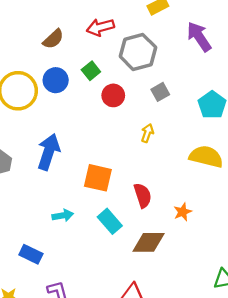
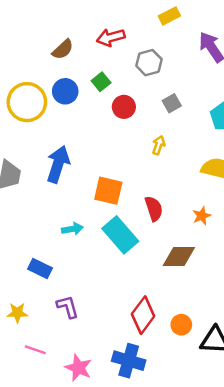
gray hexagon: (138, 52) -> (149, 63), size x0.7
orange star: (183, 212) -> (202, 216), moved
cyan rectangle: (110, 221) -> (120, 235), size x1.4
brown diamond: (149, 242) -> (179, 256), moved

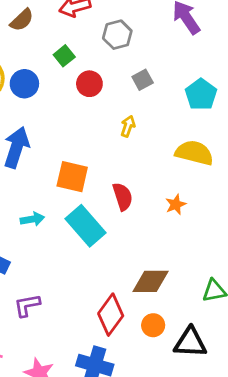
blue circle: (65, 91) -> (24, 84), moved
brown diamond: (179, 256) -> (150, 281), moved
purple L-shape: (68, 307) -> (27, 305), turned -85

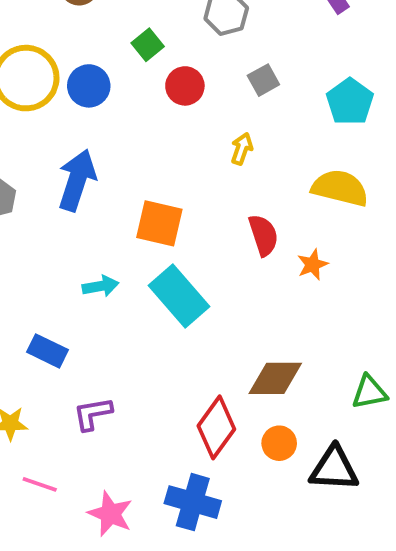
red semicircle: (123, 197) -> (263, 235), moved

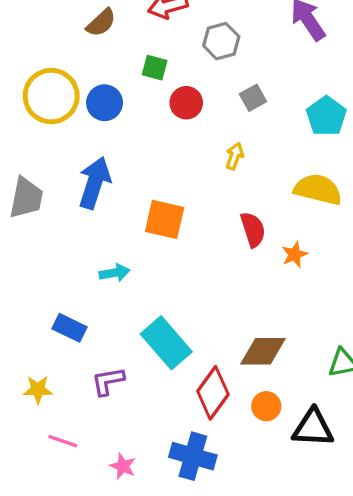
green square: (148, 45) -> (155, 68), turned -36
cyan rectangle: (179, 296) -> (166, 343), moved
pink star: (110, 514) -> (123, 466), size x0.7

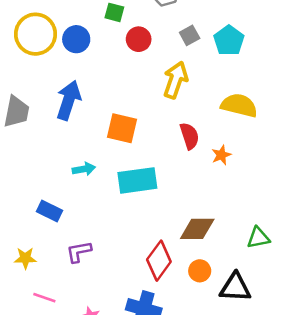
cyan pentagon: (326, 116) -> (229, 40), moved
yellow arrow: (235, 156) -> (176, 80), size x1.8
cyan rectangle: (166, 343) -> (137, 180), moved, turned -57

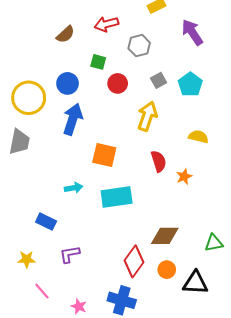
yellow circle: (36, 34) -> (29, 98), moved
blue arrow: (69, 100) -> (73, 119), moved
yellow semicircle: (239, 105) -> (198, 137), size x0.7
pink line: (44, 298) -> (42, 291), turned 30

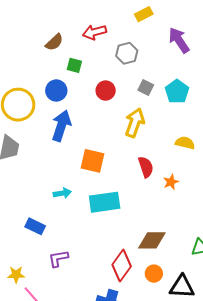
green square: (98, 62) -> (74, 65), moved
gray square: (159, 80) -> (146, 87), turned -35
yellow star: (27, 259) -> (16, 275), moved

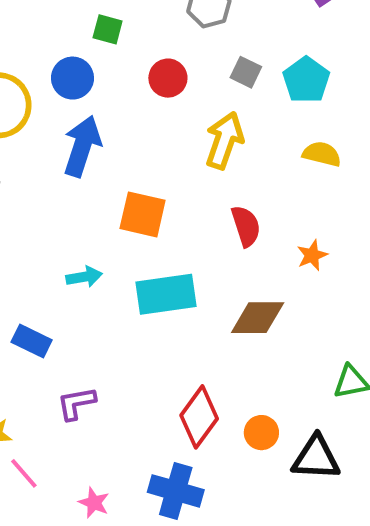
yellow semicircle: (185, 143) -> (322, 154), moved
orange star: (171, 182) -> (312, 255), moved
brown diamond: (152, 240) -> (258, 318), moved

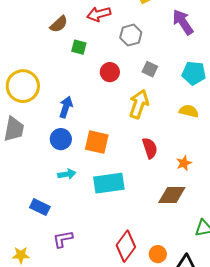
blue circle: (72, 78) -> (61, 139), moved
cyan pentagon: (306, 80) -> (194, 73), moved, turned -30
blue arrow: (82, 146) -> (66, 107), size x0.7
brown diamond: (258, 318) -> (172, 195), moved

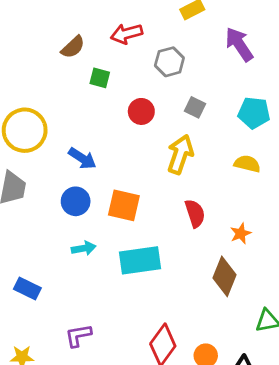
blue arrow: (66, 107) -> (82, 158), turned 105
brown diamond: (172, 195) -> (224, 276), turned -68
blue rectangle: (40, 207) -> (27, 288), moved

